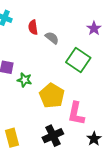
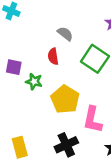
red semicircle: (33, 27) -> (53, 56), moved

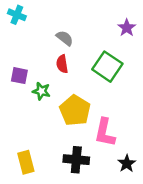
gray semicircle: (65, 34) -> (65, 38), moved
black cross: (66, 145) -> (76, 160), turned 30

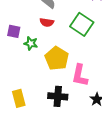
red semicircle: (62, 64) -> (47, 22), turned -72

